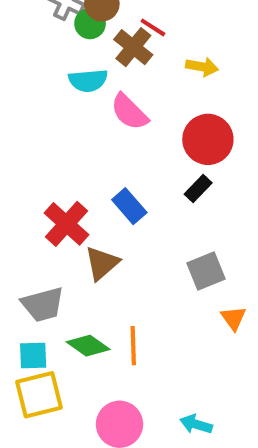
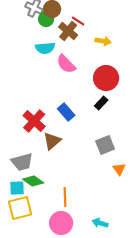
green diamond: (88, 346) -> (33, 181), moved
orange line: (133, 346) -> (65, 197), moved

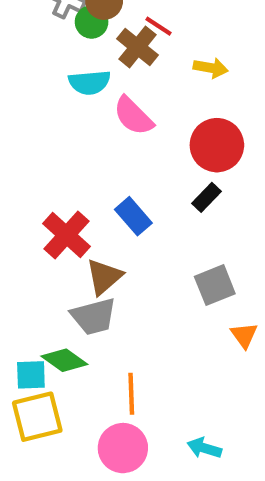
gray trapezoid: (22, 162) -> (94, 316), moved

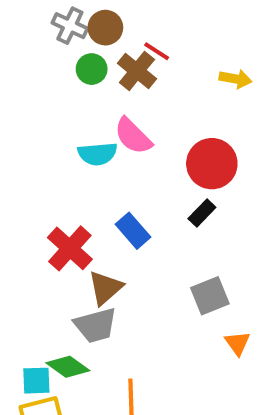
green circle: (92, 22) -> (92, 69), moved
yellow arrow: (211, 68) -> (236, 79), moved
cyan semicircle: (89, 82) -> (97, 154), moved

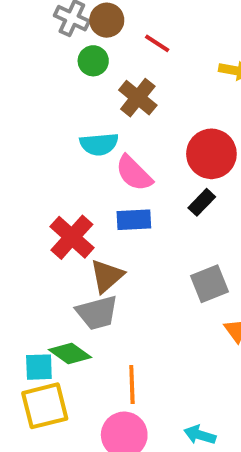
brown cross: (137, 71) -> (138, 98), moved
pink semicircle: (133, 136) -> (134, 173), moved
blue rectangle: (133, 231) -> (134, 220), turned -52

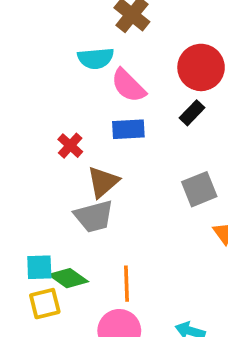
red cross: (72, 237) -> (70, 146), size x0.6
green diamond: (70, 353) -> (68, 278), moved
yellow square: (45, 406) -> (45, 304), size x0.7

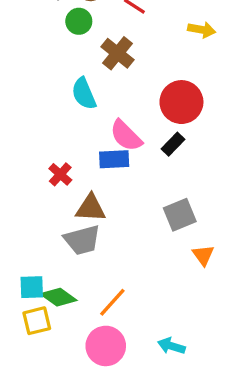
cyan semicircle: (96, 58) -> (84, 94), turned 72
pink semicircle: (128, 86) -> (126, 136), moved
brown triangle: (103, 182) -> (91, 208), turned 44
orange line: (127, 284) -> (112, 302), turned 44

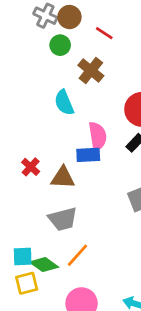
pink semicircle: (126, 136) -> (98, 136), turned -144
red cross: (60, 174) -> (31, 167), moved
brown triangle: (91, 208) -> (63, 178), moved
orange line: (112, 302) -> (77, 255), moved

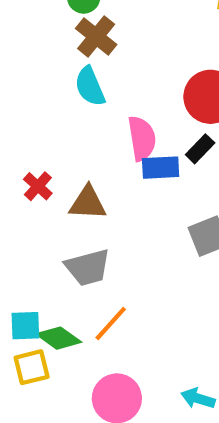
brown cross: (91, 71) -> (96, 36), moved
blue rectangle: (88, 155) -> (161, 168), moved

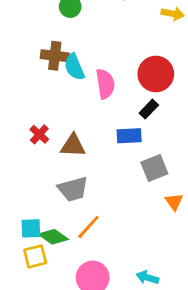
brown cross: (96, 36) -> (55, 56), moved, turned -32
pink semicircle: (142, 138) -> (105, 84), moved
blue rectangle: (161, 168) -> (129, 136), moved

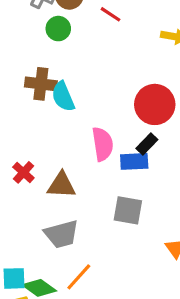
pink semicircle: (105, 84) -> (103, 144), moved
blue rectangle: (129, 136) -> (134, 161), moved
gray square: (154, 168) -> (128, 210), moved, turned 32

